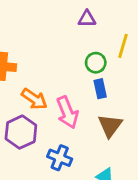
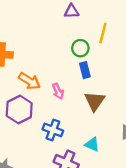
pink arrow: (67, 112) -> (58, 91), size x0.6

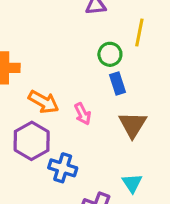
blue cross: (53, 130) -> (63, 168), moved
cyan triangle: (92, 144) -> (132, 183), turned 35

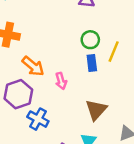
yellow line: (139, 32) -> (114, 52), moved
brown triangle: (133, 125) -> (96, 110), moved

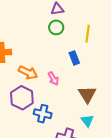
green circle: (90, 40) -> (56, 27), moved
yellow line: (114, 52) -> (88, 34), moved

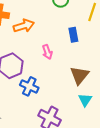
orange arrow: (28, 72) -> (24, 26), moved, turned -54
cyan triangle: (87, 121) -> (85, 100), moved

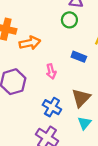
blue rectangle: (73, 35) -> (79, 57), turned -64
blue cross: (29, 86) -> (52, 107), moved

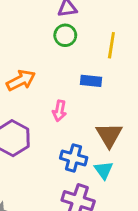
pink arrow: (51, 71) -> (59, 111), turned 40
cyan triangle: (84, 123) -> (104, 170), moved

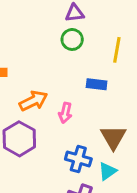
orange arrow: (21, 80) -> (33, 101), moved
cyan triangle: (104, 170) -> (107, 171), turned 30

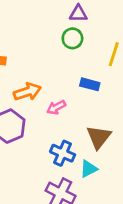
pink arrow: (65, 113) -> (56, 107), turned 42

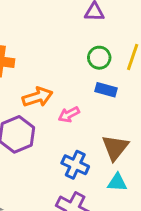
green circle: (72, 38) -> (99, 58), moved
cyan triangle: (89, 169) -> (117, 183), moved, turned 30

